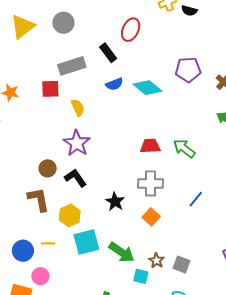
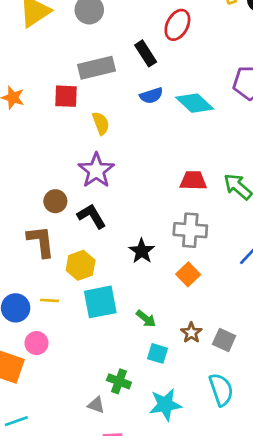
green arrow: (122, 252) -> (146, 319), size x0.6
cyan square: (141, 276) -> (157, 353), moved

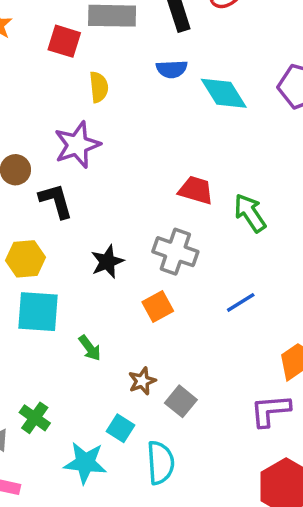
cyan square: (157, 353) -> (121, 428), moved

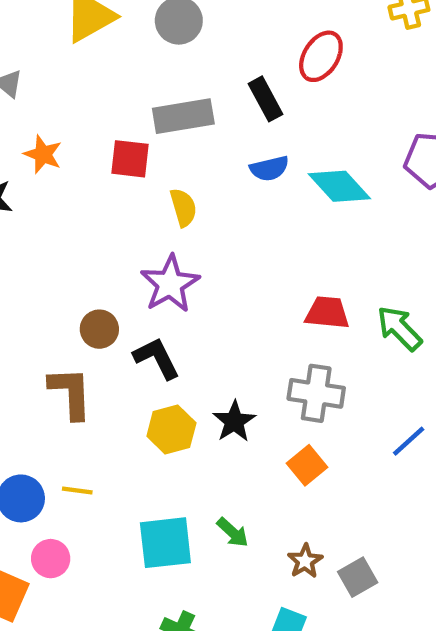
yellow hexagon: (25, 259) -> (171, 430), moved
cyan square: (38, 312) -> (165, 543), moved
gray square: (181, 401) -> (358, 577), turned 32

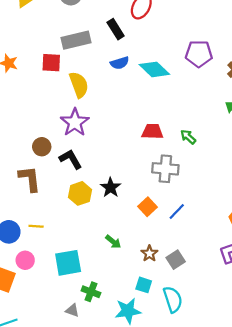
yellow semicircle: (183, 207) -> (79, 85), size x1.4
green arrow: (399, 328) -> (188, 137), size x0.7
gray cross: (316, 393) -> (165, 169), moved
blue line: (409, 441) -> (177, 212), moved
cyan square: (165, 543) -> (68, 263), moved

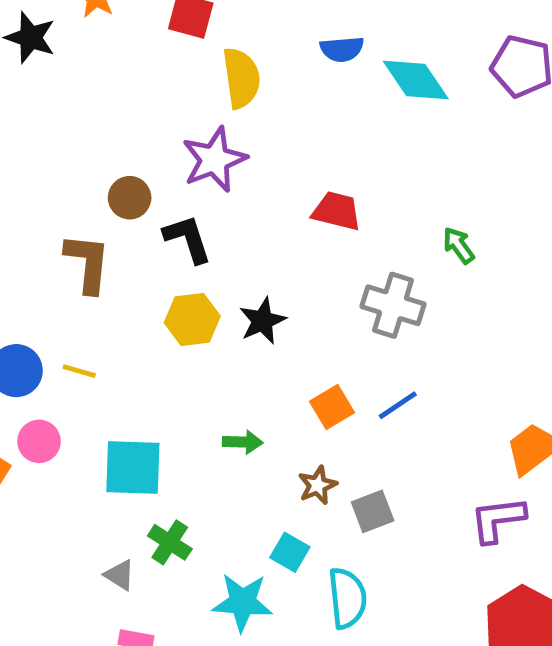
red trapezoid: (152, 131) -> (337, 211), moved
orange square: (147, 207) -> (332, 407), moved
green arrow: (113, 242) -> (243, 442), turned -49

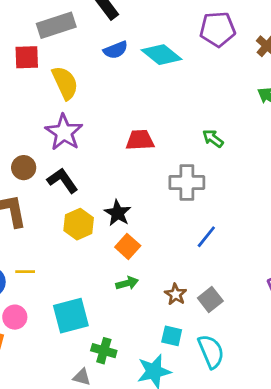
orange square: (332, 407) -> (128, 246), moved

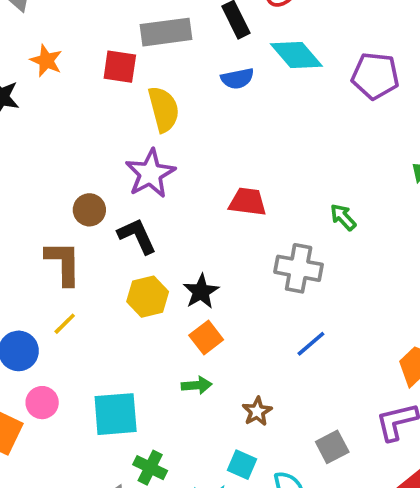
cyan diamond: (161, 55) -> (296, 55), moved
yellow line: (25, 272) -> (65, 324), moved, turned -54
gray square: (210, 299) -> (332, 447), moved

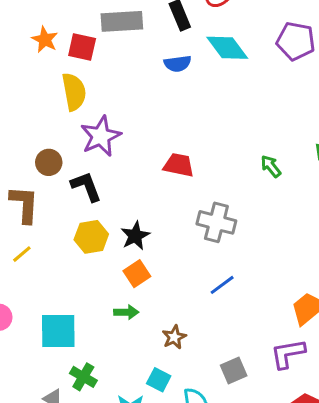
orange star: (46, 61) -> (45, 40), moved
purple pentagon: (375, 76) -> (296, 41), moved
yellow semicircle: (164, 109) -> (74, 92), moved
green arrow: (343, 217) -> (271, 166), moved

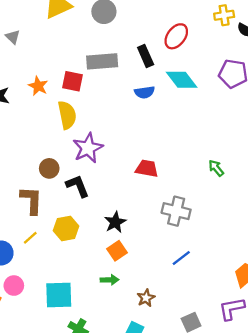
orange star: (45, 40) -> (38, 86), moved
yellow hexagon: (91, 237) -> (66, 228), moved

